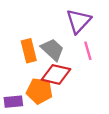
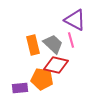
purple triangle: (78, 21) -> (75, 20), turned -45
pink line: (88, 51) -> (71, 40), moved

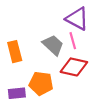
orange rectangle: (33, 45) -> (15, 52), moved
red diamond: (56, 65) -> (74, 67), moved

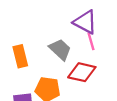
pink line: (73, 41) -> (91, 41), moved

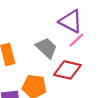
pink line: (91, 41) -> (76, 40), turned 63

